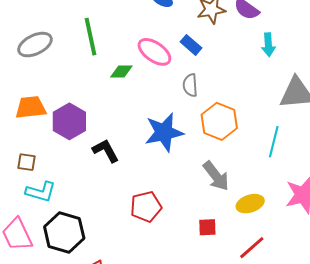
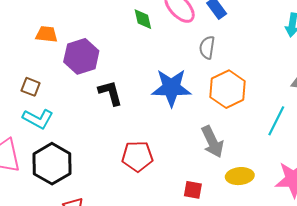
green diamond: (121, 72) -> (143, 19), turned 65
orange trapezoid: (31, 107) -> (47, 34), size x0.7

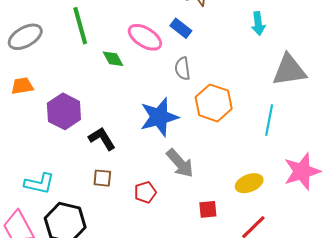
orange trapezoid: (47, 34) -> (22, 86), moved
brown square: (31, 87) -> (102, 178), moved
gray arrow: (212, 142) -> (180, 163), moved
red pentagon: (137, 156) -> (145, 192), size x0.7

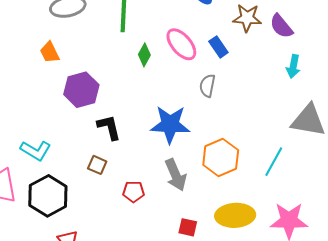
green diamond: (113, 59) -> (144, 55), turned 40
orange trapezoid: (22, 86) -> (50, 52), turned -125
orange hexagon: (214, 103) -> (221, 158), moved
yellow ellipse: (249, 183) -> (235, 215), size x1.4

